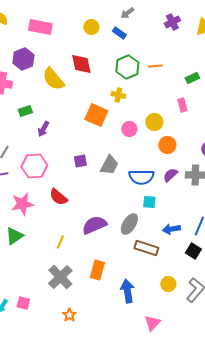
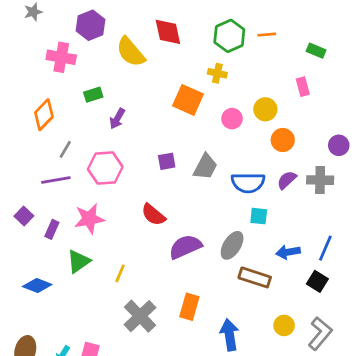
green rectangle: (192, 78) -> (316, 51), turned 48
red semicircle: (58, 197) -> (153, 215), moved
yellow line: (60, 242) -> (120, 273), moved

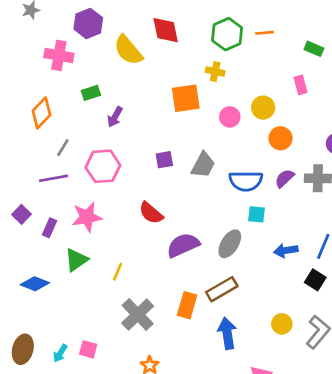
orange square: (188, 100) -> (186, 98), turned -32
brown rectangle: (255, 277) -> (222, 289), moved, turned -48

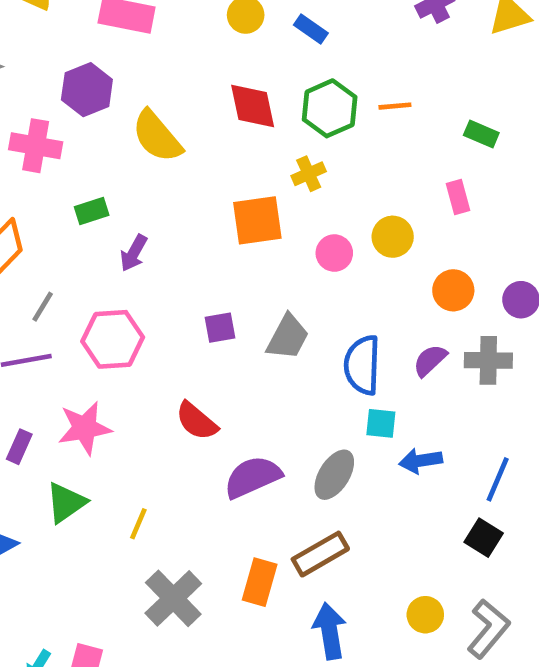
red diamond: (166, 30) -> (253, 106), moved
yellow cross: (215, 72) -> (309, 174), turned -36
orange circle: (281, 138) -> (453, 290), moved
blue semicircle: (246, 181) -> (362, 365), turned 92
blue arrow: (286, 250) -> (421, 461), moved

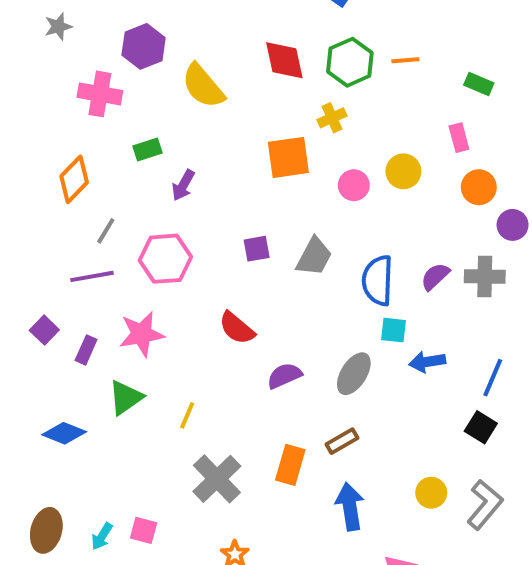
orange circle: (453, 290) -> (479, 187), moved
purple semicircle: (253, 477) -> (284, 376), size x0.7
brown rectangle: (320, 554) -> (342, 441), size x0.7

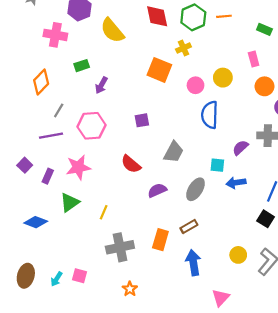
orange square: (288, 157) -> (159, 70), turned 30
gray trapezoid: (314, 257) -> (174, 152), moved
purple semicircle: (435, 276) -> (240, 148), moved
blue semicircle: (378, 280) -> (210, 115), moved
gray cross: (217, 479) -> (120, 247), turned 32

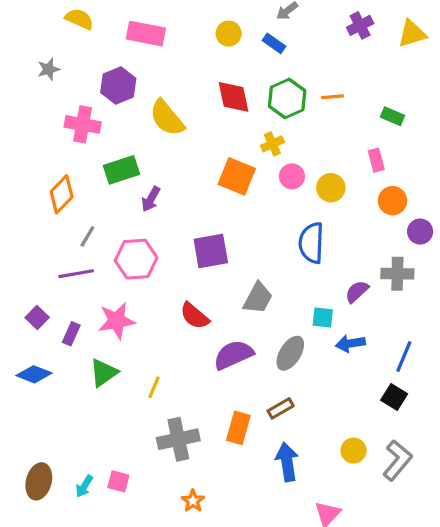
green rectangle: (82, 66) -> (122, 170), size x1.5
pink circle: (196, 85) -> (292, 176), moved
purple square: (142, 120) -> (211, 251), size x1.6
purple semicircle: (157, 190) -> (233, 355), size x1.4
blue diamond: (36, 222) -> (34, 374), moved

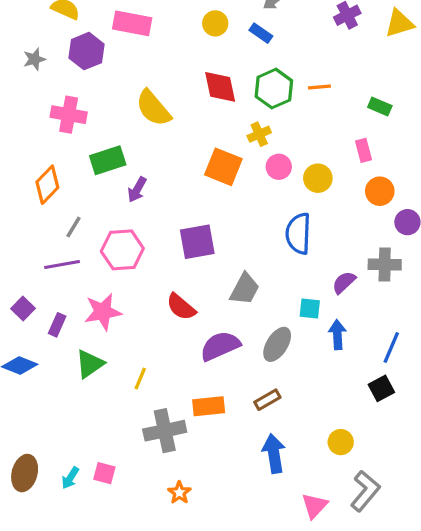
purple hexagon: (118, 85) -> (87, 51), moved
blue arrow: (350, 343) -> (337, 335), turned 96
black square: (394, 397) -> (381, 388), turned 30
orange rectangle: (238, 428) -> (209, 406), moved, turned 68
gray L-shape: (397, 460) -> (365, 491), moved

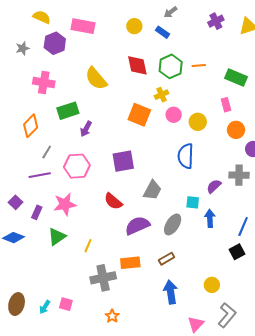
green rectangle: (380, 106) -> (236, 77), size x1.5

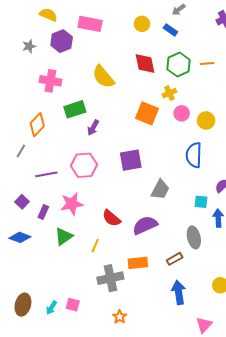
gray line: (47, 152) -> (21, 151), moved
red semicircle: (113, 201) -> (111, 218), moved
gray ellipse: (173, 224) -> (194, 237), moved, turned -45

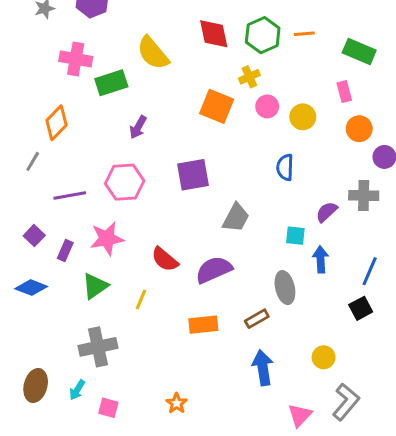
green rectangle: (75, 109) -> (111, 83), moved
blue semicircle: (194, 155) -> (285, 167), size x0.7
gray cross: (110, 278) -> (98, 347), moved
pink square: (73, 305) -> (108, 408), moved

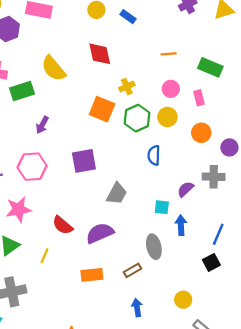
green hexagon: (263, 35) -> (137, 118), moved
pink circle: (267, 106) -> (171, 89), moved
orange circle: (359, 129) -> (201, 133), moved
blue arrow: (263, 368) -> (137, 308), size x0.7

